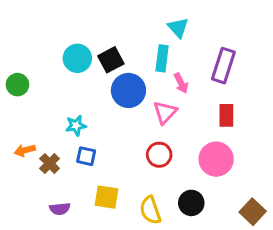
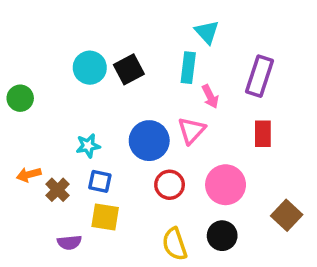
blue circle: (128, 90) -> (149, 141), moved
red circle: (159, 155) -> (170, 185), moved
pink circle: (216, 159) -> (226, 185), moved
yellow square: (107, 197) -> (105, 217), moved
brown square: (253, 212) -> (287, 215), moved

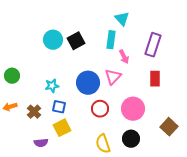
green circle: (20, 98) -> (12, 76), moved
orange arrow: (29, 175) -> (10, 107), moved
yellow square: (105, 217) -> (62, 128), turned -36

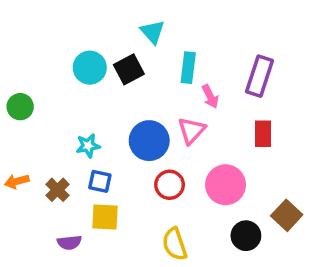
cyan triangle: (122, 19) -> (153, 32), moved
green circle: (12, 76) -> (20, 107), moved
yellow square: (62, 128) -> (105, 217), turned 30
black circle: (131, 139) -> (246, 236), moved

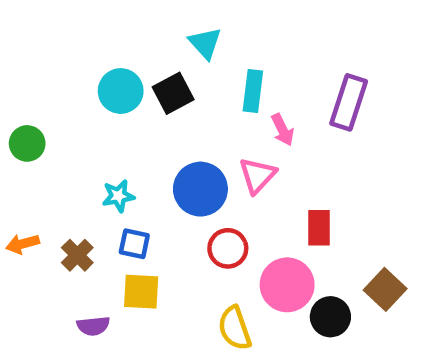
red rectangle: (263, 134) -> (319, 228), moved
pink circle: (226, 185) -> (287, 285), moved

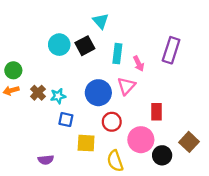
cyan rectangle: (253, 91) -> (117, 54), moved
orange arrow: (23, 244) -> (11, 90), moved
brown cross: (77, 255) -> (38, 93), moved
yellow square: (141, 292) -> (86, 143), moved

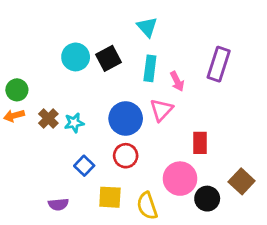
cyan triangle: (101, 21) -> (147, 27), moved
blue square: (66, 120) -> (84, 166), moved, turned 32
red circle: (112, 122) -> (126, 156), moved
yellow square: (86, 143) -> (110, 197), moved

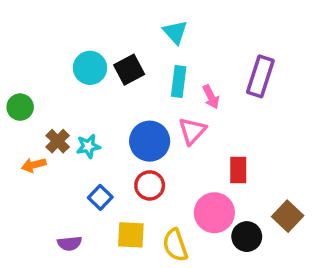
orange arrow: (14, 116) -> (34, 165), moved

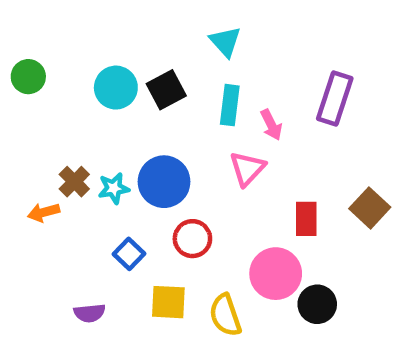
green circle: (20, 107) -> (28, 77), moved
blue circle: (150, 141) -> (164, 182), moved
brown square: (288, 216) -> (370, 208), moved

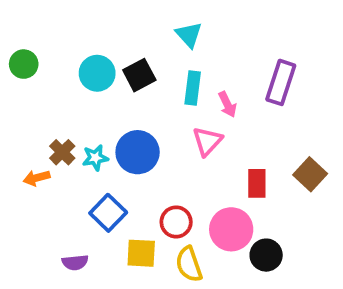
red circle: (192, 239) -> (176, 222), moved
blue square: (129, 254) -> (108, 213), size x1.4

